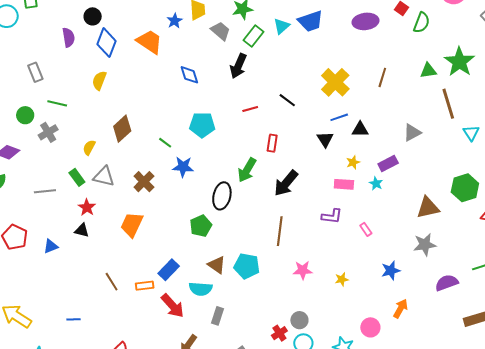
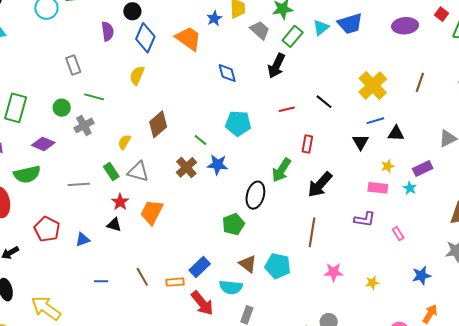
brown cross: (144, 182) -> (186, 167), moved
orange trapezoid: (132, 225) -> (152, 212), moved
blue line: (73, 319) -> (101, 281), moved

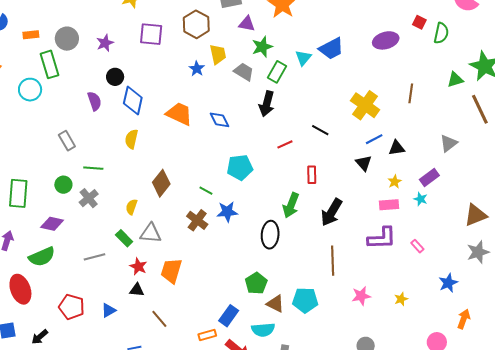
orange trapezoid: (188, 38) -> (179, 114), moved
purple L-shape: (365, 219) -> (382, 238), size x1.4
green pentagon: (233, 224) -> (256, 283), moved
brown line: (142, 277) -> (159, 319), moved

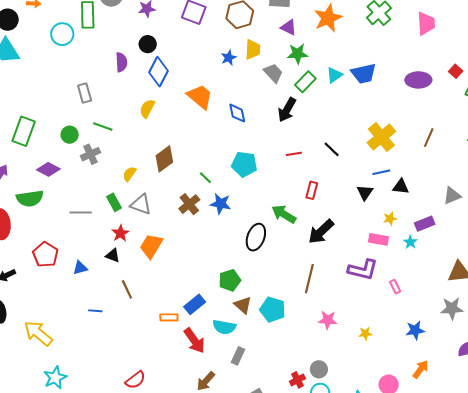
green arrow: (291, 205) -> (284, 214), turned 85

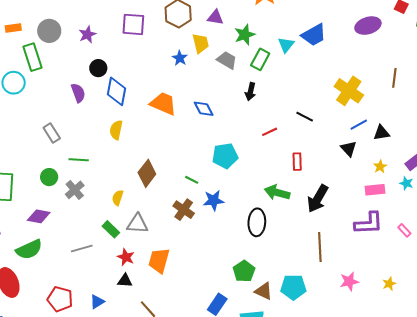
purple triangle: (289, 27) -> (215, 17), moved
black arrow: (287, 110) -> (250, 92), size x0.7

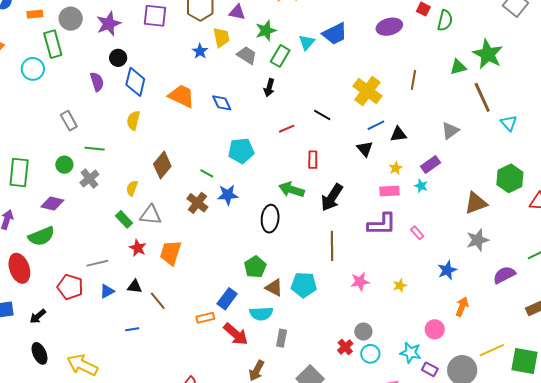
purple star: (87, 34) -> (109, 24), size x1.4
gray line: (82, 249) -> (97, 263), moved
black triangle: (125, 281) -> (135, 287), moved

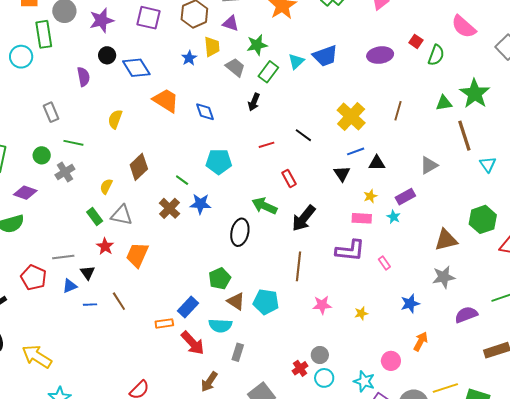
blue diamond: (135, 82) -> (136, 68), moved, turned -52
red rectangle: (313, 160) -> (289, 178), turned -36
black triangle: (135, 287) -> (87, 273), moved, turned 42
blue line: (132, 329) -> (90, 305), moved

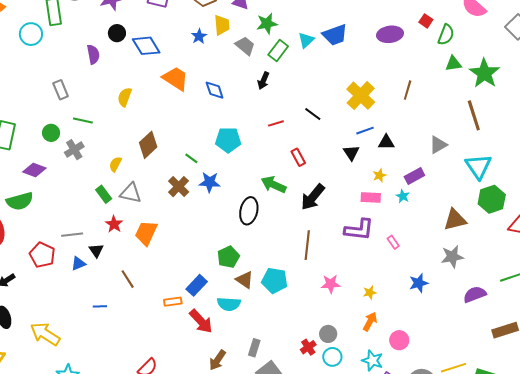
green triangle: (444, 103) -> (453, 64), moved
cyan triangle: (488, 164) -> (478, 166), moved, size x1.6
blue line: (90, 305) -> (100, 306), moved
orange arrow: (421, 341) -> (370, 322), moved
gray rectangle: (238, 352) -> (254, 348), moved

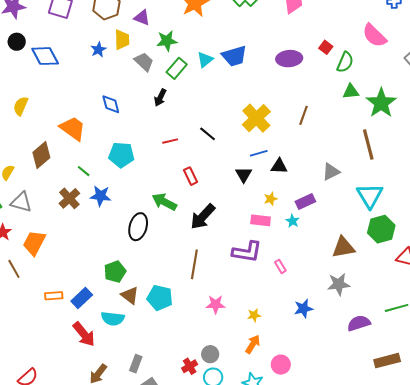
orange trapezoid: (175, 79) -> (73, 128), moved
brown line: (128, 279) -> (14, 269), moved
orange rectangle: (173, 302) -> (54, 296), moved

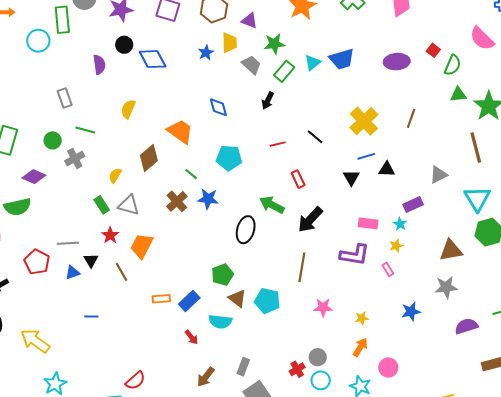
yellow star: (271, 199) -> (396, 246), moved
red arrow: (84, 334) -> (192, 337), size x0.6

